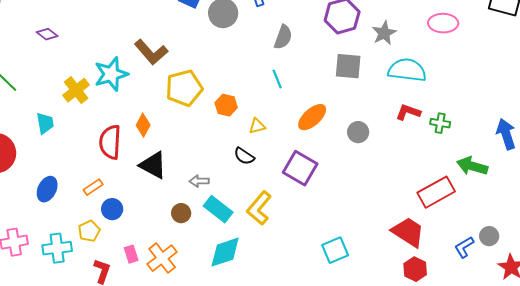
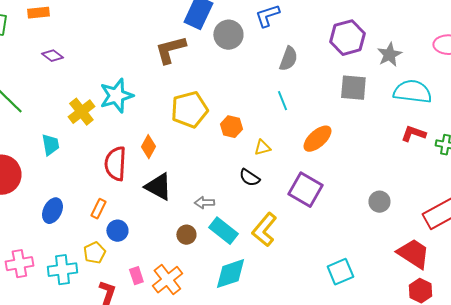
brown L-shape: (151, 52) -> (170, 50), moved, turned 116
gray circle: (358, 132) -> (379, 202), moved
orange rectangle: (93, 187) -> (98, 209), turned -30

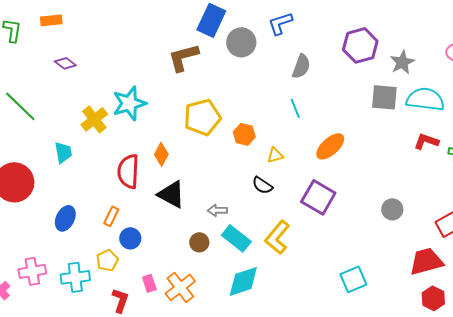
gray square: (353, 88) -> (384, 97), moved
red trapezoid: (413, 254) -> (426, 261), turned -48

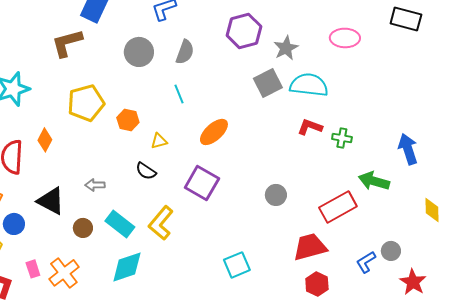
gray circle: (241, 42) -> (139, 52), moved
gray square: (384, 97) -> (268, 83), turned -32
black triangle: (171, 194) -> (51, 201), moved
gray arrow: (217, 210) -> (95, 185), moved

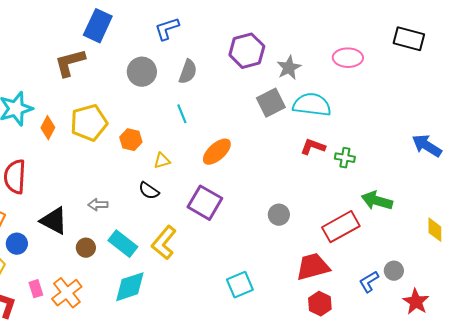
orange diamond: (45, 140) -> (48, 128), moved
blue arrow: (408, 149) -> (427, 146), moved, turned -40

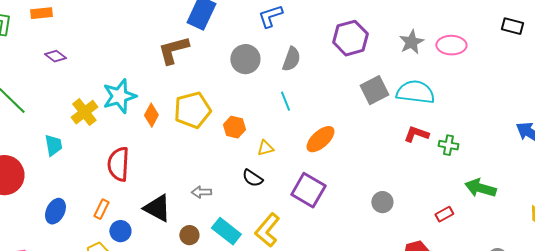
black rectangle: (409, 39) -> (512, 26), size x0.7
gray star: (289, 68) -> (411, 42), moved
red rectangle: (341, 227) -> (444, 214), size x0.5

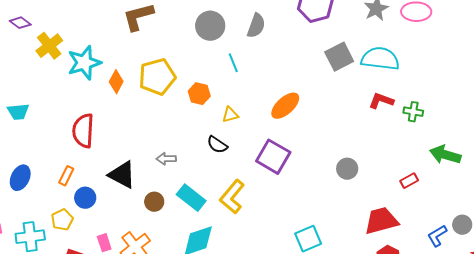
cyan line: (285, 101) -> (233, 63), moved
yellow cross: (84, 112) -> (49, 46), moved
cyan trapezoid: (53, 145) -> (18, 112), turned 95

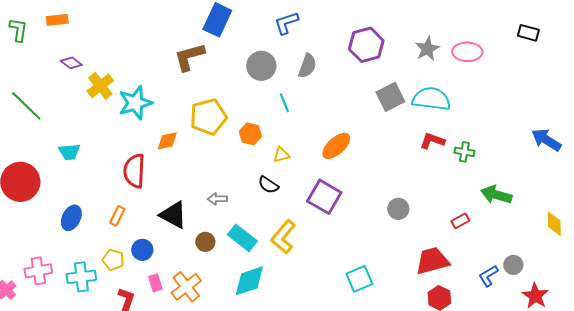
orange diamond: (116, 82) -> (167, 141), moved, turned 50
blue circle: (85, 198) -> (142, 250), moved
yellow pentagon: (62, 220) -> (113, 260), turned -30

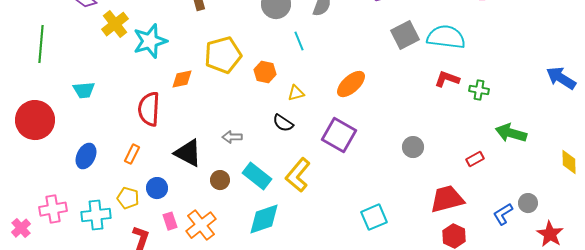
green line: (26, 106) -> (41, 44), turned 51

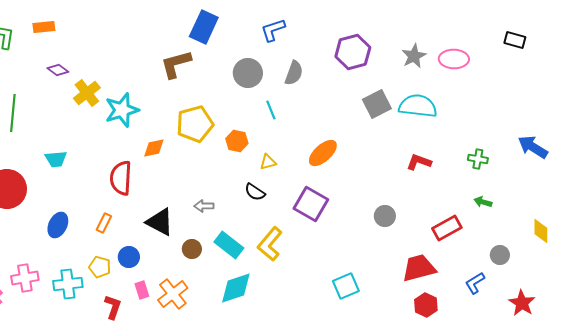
red L-shape: (447, 79) -> (419, 162), moved
green cross: (479, 90) -> (478, 159), moved
green arrow: (511, 133) -> (483, 202), size x0.6
red rectangle: (475, 159) -> (447, 228), size x1.6
gray circle: (528, 203) -> (500, 255), moved

